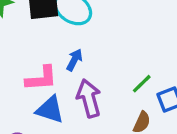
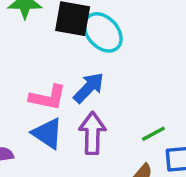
blue arrow: (74, 60) -> (89, 88), size x1.4

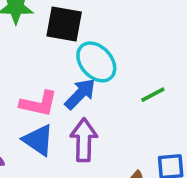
cyan ellipse: (103, 32) -> (96, 62), moved
green line: (153, 134) -> (153, 95), moved

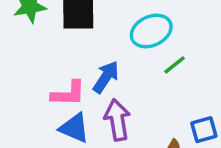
cyan ellipse: (96, 62) -> (151, 31), moved, turned -63

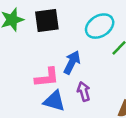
purple arrow: (117, 120) -> (84, 92), size x0.7

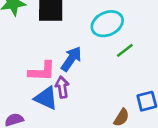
purple arrow: (84, 92) -> (62, 87), moved

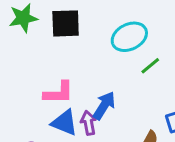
blue arrow: (71, 59) -> (104, 106), moved
purple arrow: (62, 87) -> (88, 123), moved

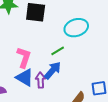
green line: (150, 66) -> (58, 51), moved
pink L-shape: (58, 93) -> (24, 57), turned -80

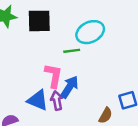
green line: (58, 51) -> (72, 51), moved, turned 32
pink L-shape: (24, 57) -> (53, 76), moved

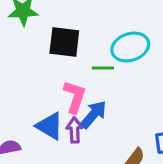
black square: (39, 21) -> (64, 42), moved

